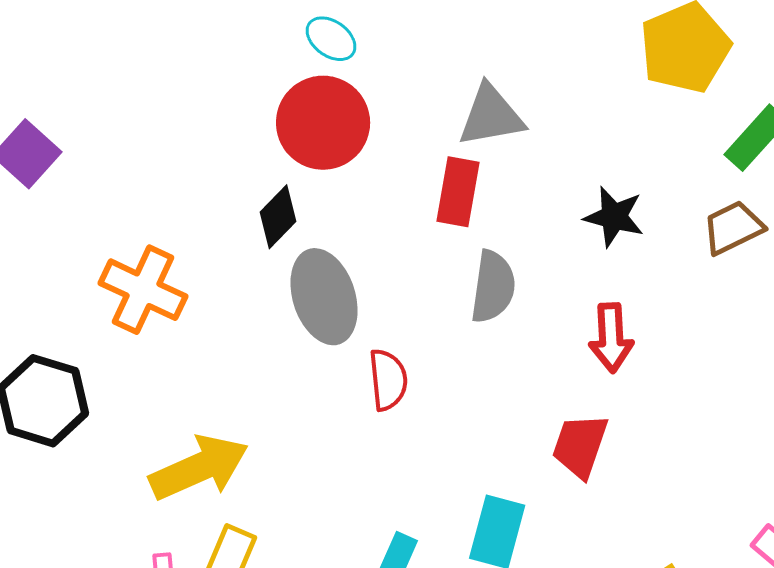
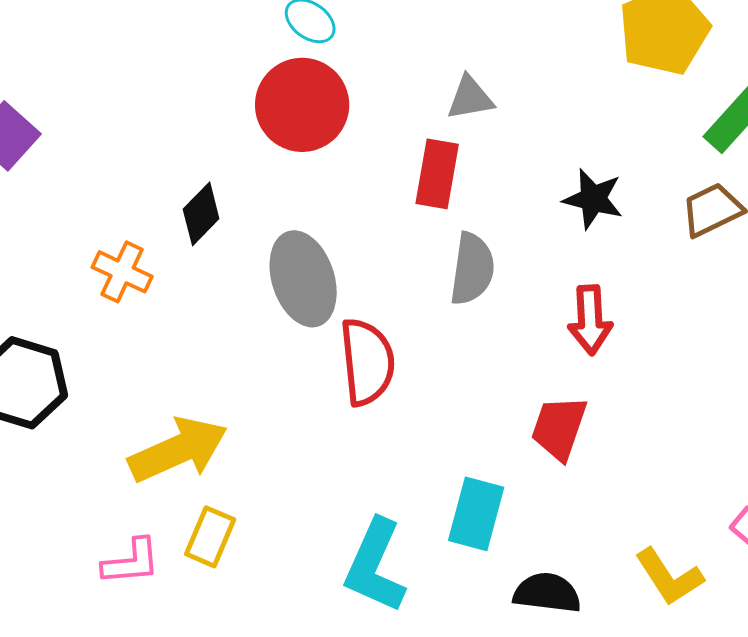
gray triangle: (491, 116) -> (470, 98), size x0.7
black diamond: (278, 217) -> (201, 214), moved
orange cross: (143, 290) -> (122, 272), size x0.7
red semicircle: (388, 380) -> (367, 362), size x1.4

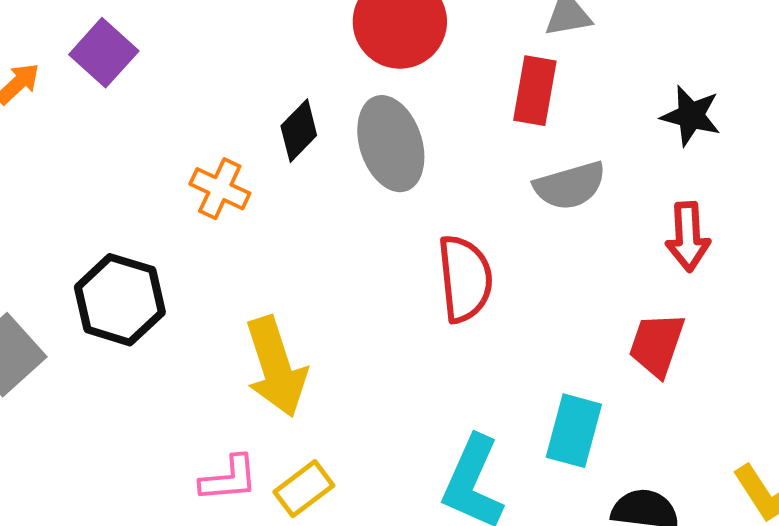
gray semicircle: (472, 269) -> (570, 186), turned 66
gray ellipse: (303, 279) -> (391, 144), moved
yellow arrow: (178, 450) -> (276, 367), turned 96
yellow rectangle: (210, 537) -> (304, 489), moved, turned 30

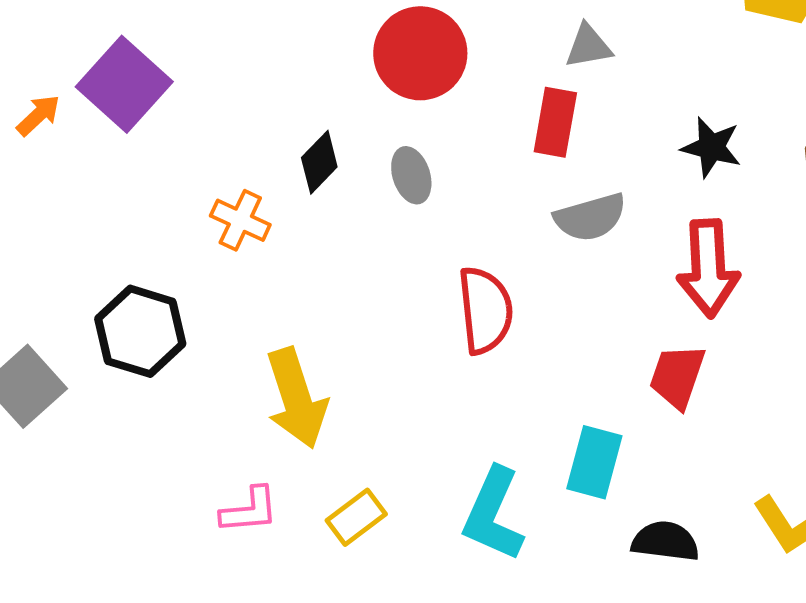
purple square: (104, 53) -> (124, 84), size x1.4
gray ellipse: (391, 144) -> (411, 175), size x0.6
red arrow: (688, 237) -> (708, 268), size x1.4
yellow rectangle: (304, 489) -> (356, 517), moved

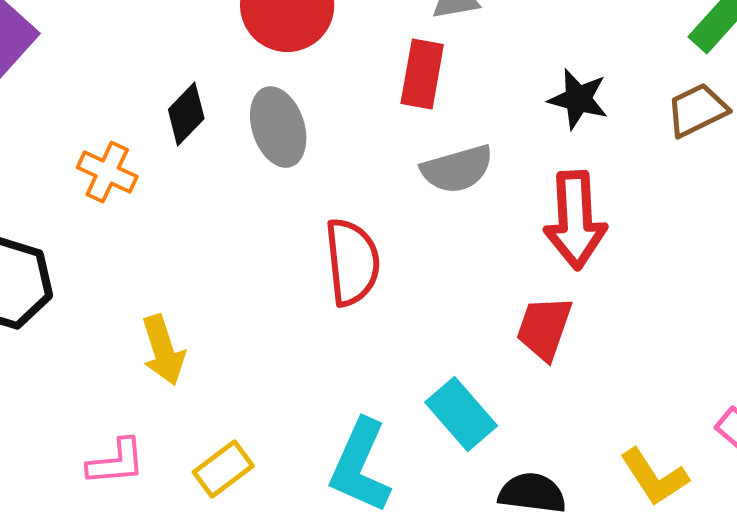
gray ellipse: (411, 175) -> (278, 127), size x1.4
yellow arrow: (296, 398) -> (163, 350), size x0.7
cyan rectangle: (594, 462) -> (461, 414), turned -56

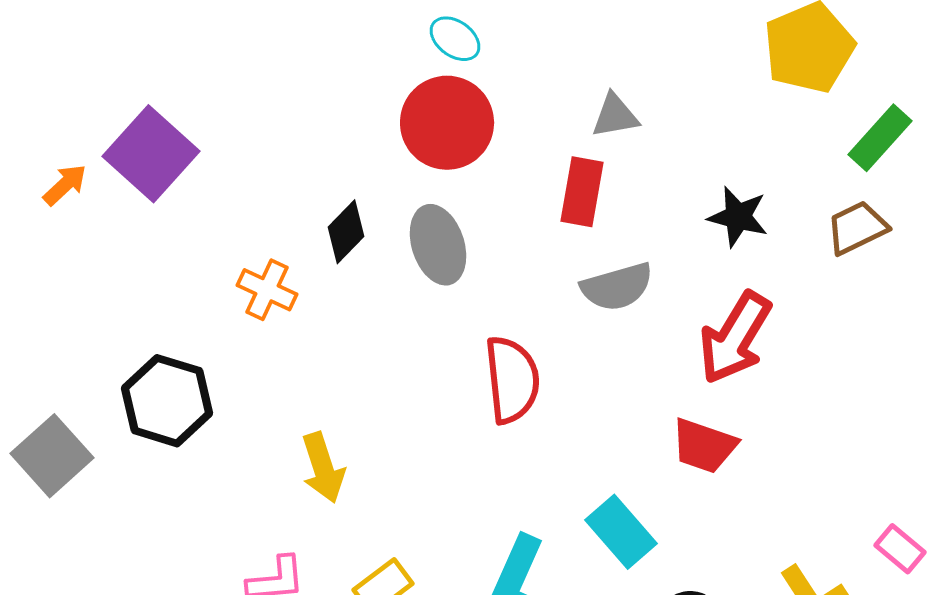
red arrow: (575, 220) -> (735, 338), turned 34
red trapezoid: (544, 328) -> (704, 446), turned -90

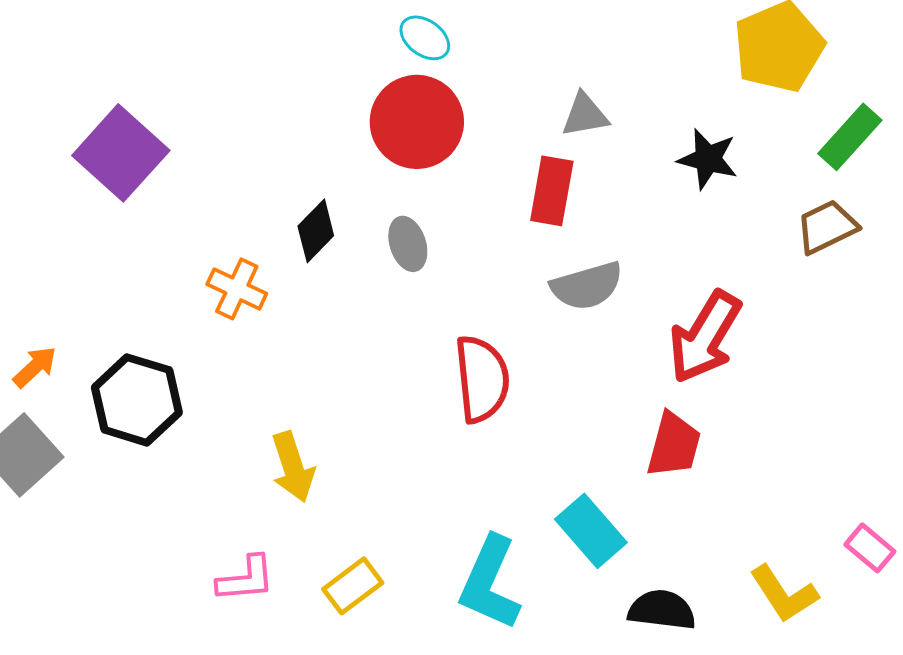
orange arrow: (65, 185) -> (35, 367), moved
black star: (738, 217) -> (708, 159), moved
gray ellipse: (438, 245) -> (408, 244), size x0.7
red trapezoid: (704, 446) -> (674, 445), turned -94

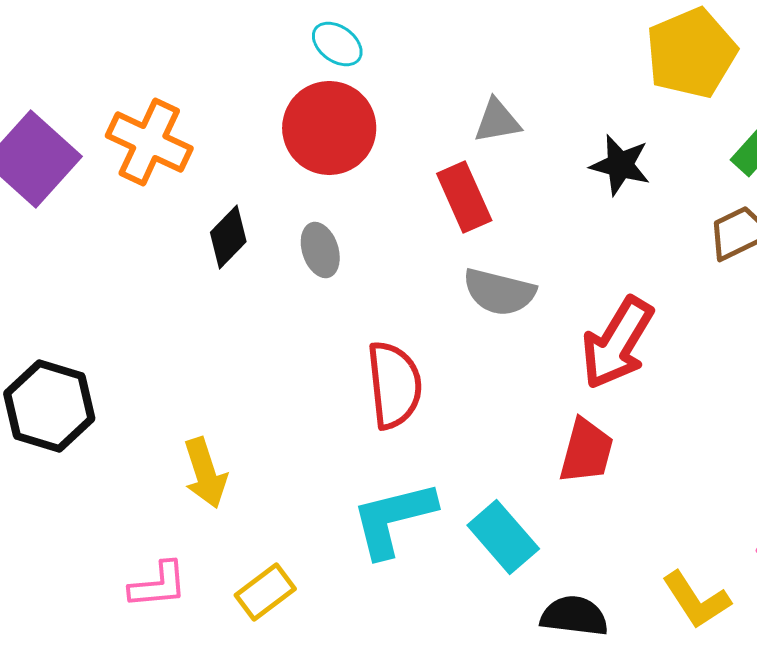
red rectangle: (552, 191) -> (464, 197), turned -34
gray semicircle: (587, 286) -> (499, 292), turned 30
orange cross: (237, 289) -> (149, 142), moved, size x1.4
cyan L-shape: (490, 583) -> (393, 519), moved, turned 52

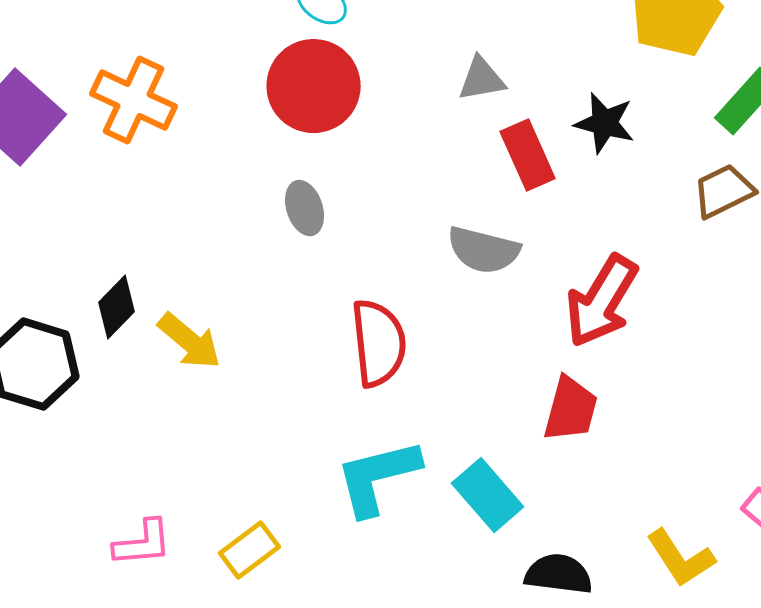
red rectangle: (464, 197) -> (528, 155), moved
black diamond: (228, 237) -> (117, 307), moved
yellow arrow: (205, 473) -> (190, 341), moved, turned -32

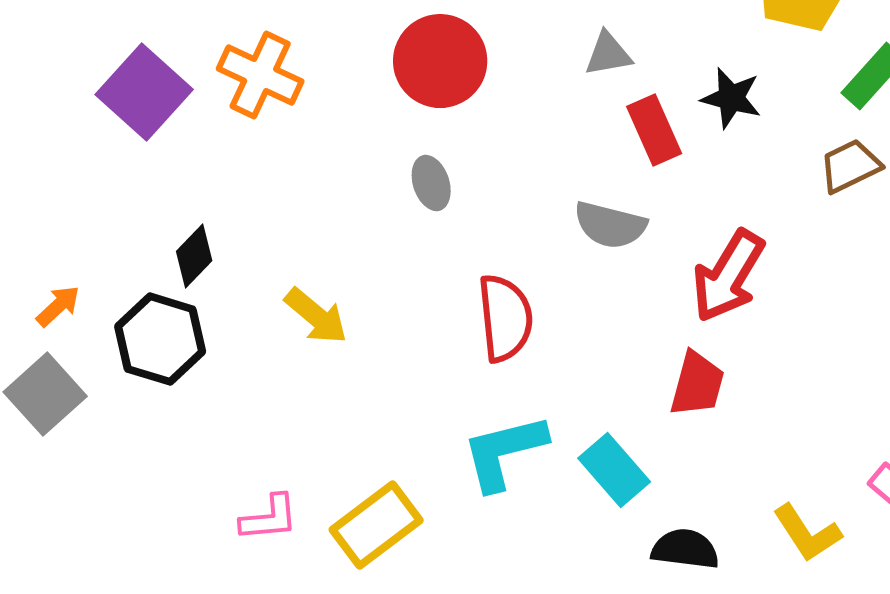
black diamond: (117, 307) -> (194, 256), moved
yellow rectangle: (250, 550) -> (376, 525), size x1.5

